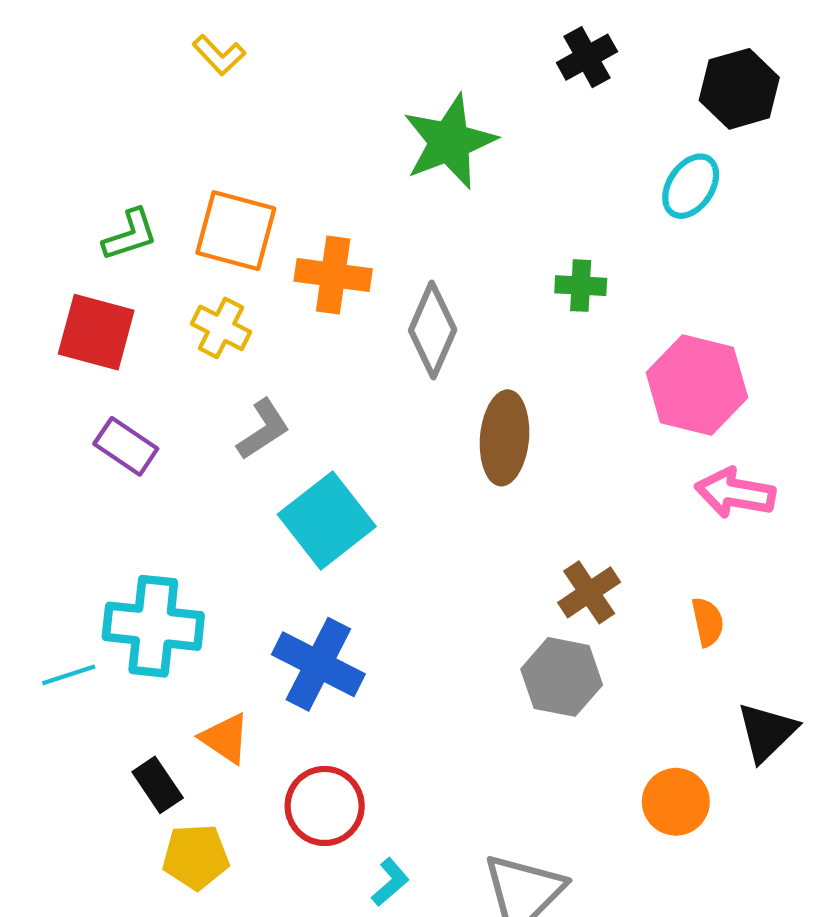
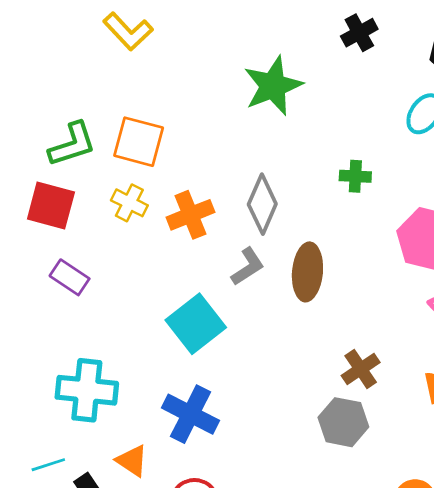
yellow L-shape: (219, 55) -> (128, 31), size x1.5
green L-shape: (130, 235) -> (72, 144), size x1.4
orange cross: (333, 275) -> (191, 215), moved, turned -30
gray L-shape: (263, 429) -> (248, 267), moved
cyan line: (69, 675) -> (48, 465), moved

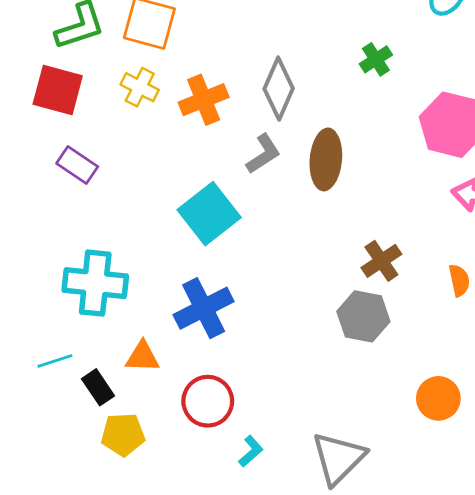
green cross: (355, 176) -> (376, 59), turned -36
blue cross: (191, 414) -> (204, 308), turned 36
orange triangle: (132, 461) -> (142, 357), turned -32

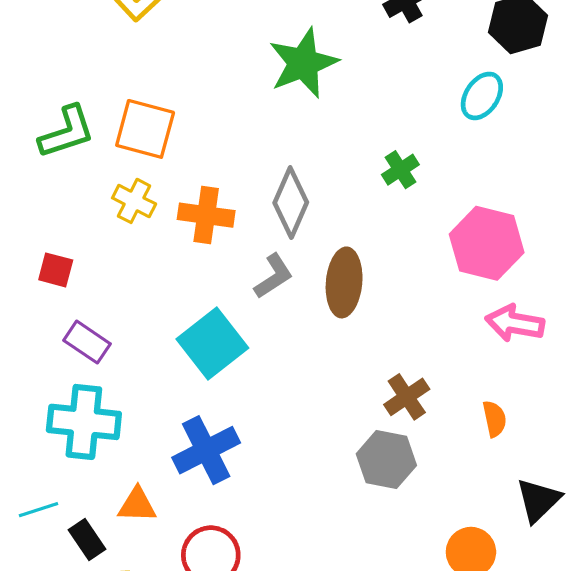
red square: (58, 90) -> (56, 270), moved, size x0.6
orange cross: (204, 100) -> (206, 215), turned 30
purple rectangle: (77, 165) -> (87, 342), moved

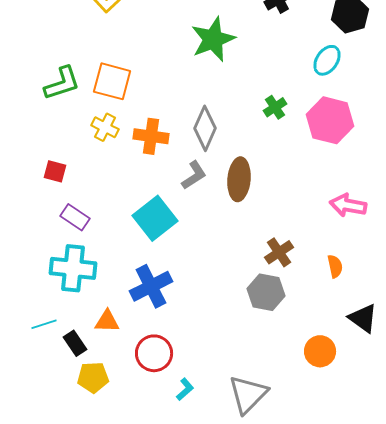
pink hexagon: (487, 243) -> (330, 120), moved
black triangle: (538, 500) -> (363, 318), turned -40

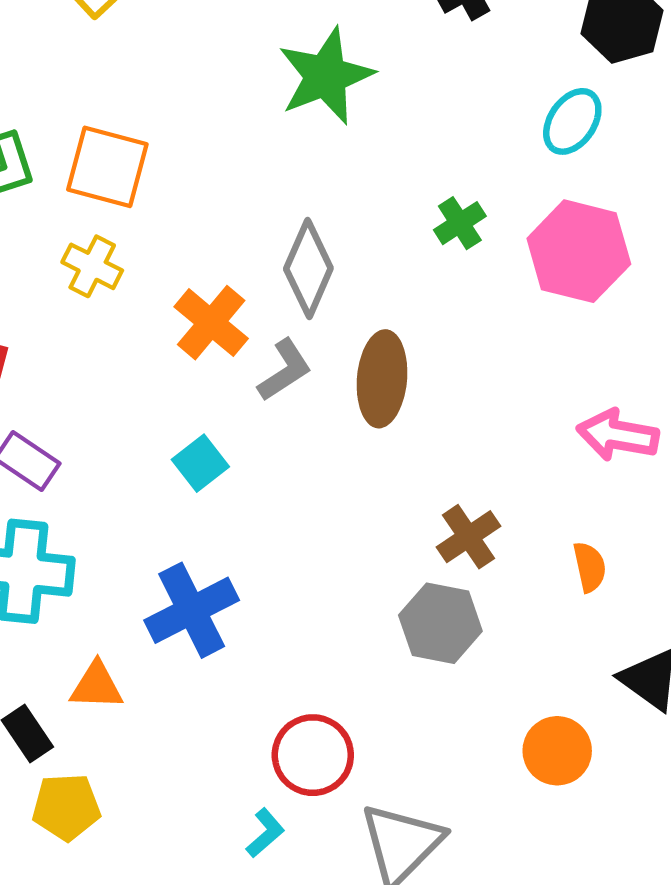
orange cross: (151, 136) -> (211, 323), moved, turned 32
cyan square: (155, 218) -> (200, 463), size x0.6
red circle: (154, 353) -> (313, 755), moved

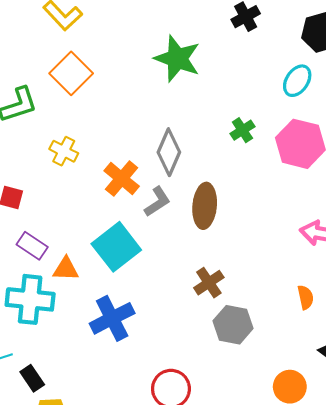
green star: (326, 76) -> (177, 59), turned -30
orange square: (107, 167) -> (71, 73), moved, turned 30
cyan square: (200, 463) -> (116, 247), size x1.8
brown cross: (469, 537) -> (209, 283), moved
orange triangle: (97, 686) -> (66, 269), moved

